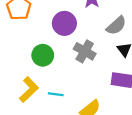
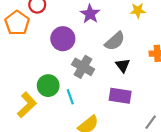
green circle: (43, 55) -> (48, 86), moved
cyan line: (56, 94) -> (70, 97), moved, turned 63

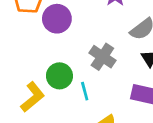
purple circle: (63, 39) -> (57, 19), moved

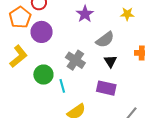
yellow L-shape: (33, 97) -> (18, 56), moved

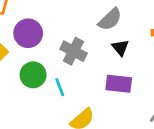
purple circle: (42, 32) -> (28, 33), moved

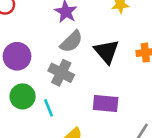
gray semicircle: (110, 19) -> (71, 42), moved
black triangle: (120, 48) -> (106, 52), moved, size x1.5

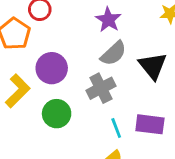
gray cross: (61, 73) -> (101, 88), turned 35
cyan line: (49, 108) -> (116, 128), moved

